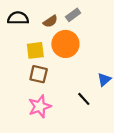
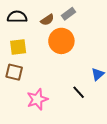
yellow square: (35, 50) -> (18, 47), moved
brown square: (39, 74) -> (14, 72), moved

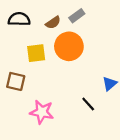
yellow square: (18, 47) -> (36, 53), moved
pink star: (37, 99) -> (42, 112), turned 30

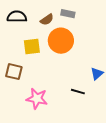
gray rectangle: (77, 16) -> (68, 14), turned 48
black line: (88, 104) -> (78, 92), turned -32

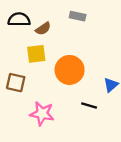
brown semicircle: (47, 20) -> (43, 29), moved
orange circle: (61, 41) -> (70, 70), moved

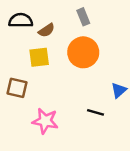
gray rectangle: (78, 16) -> (83, 17), turned 56
orange circle: (70, 70) -> (83, 52), moved

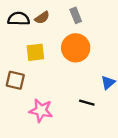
brown semicircle: (46, 30) -> (42, 18), moved

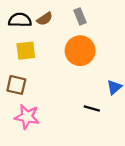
yellow square: (35, 52) -> (26, 51), moved
pink star: (41, 110) -> (27, 117), moved

